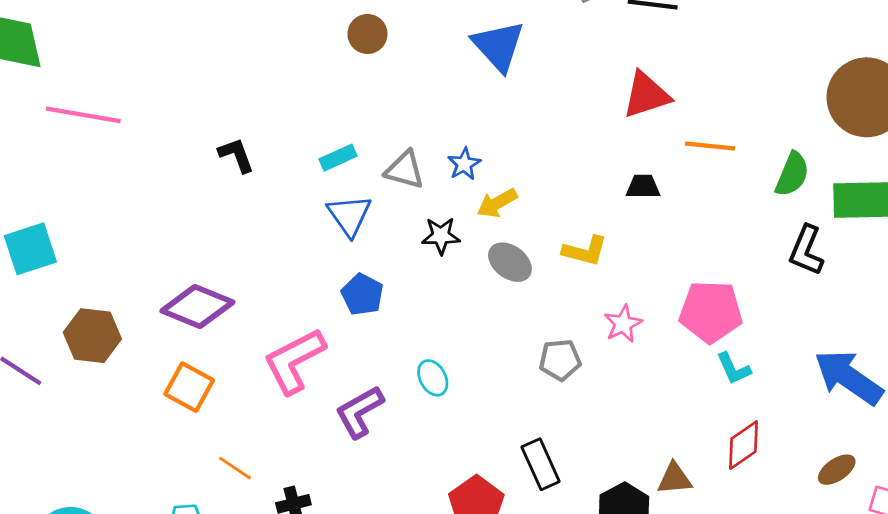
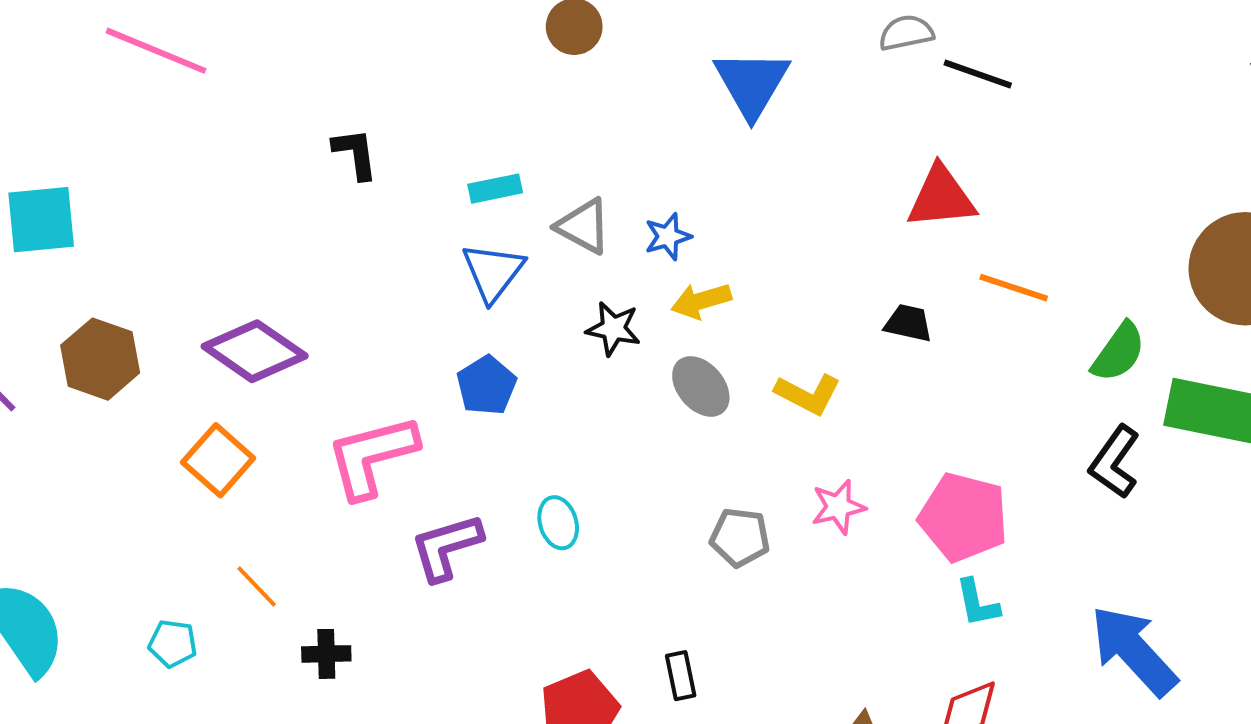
black rectangle: (541, 464) -> (681, 676), size x0.7

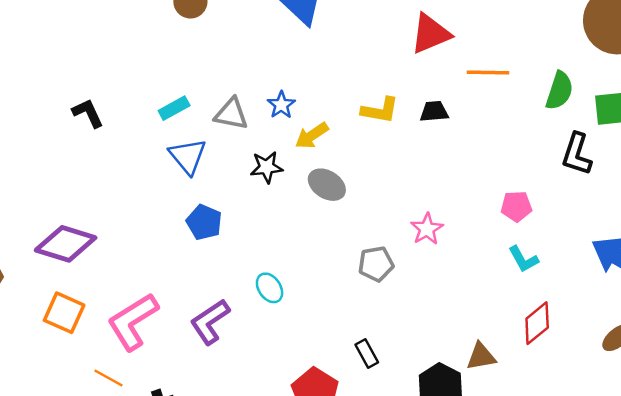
yellow L-shape: (808, 394) -> (380, 110), moved
pink L-shape: (372, 456) -> (133, 322), moved
pink pentagon: (963, 517) -> (516, 206), moved, size x0.6

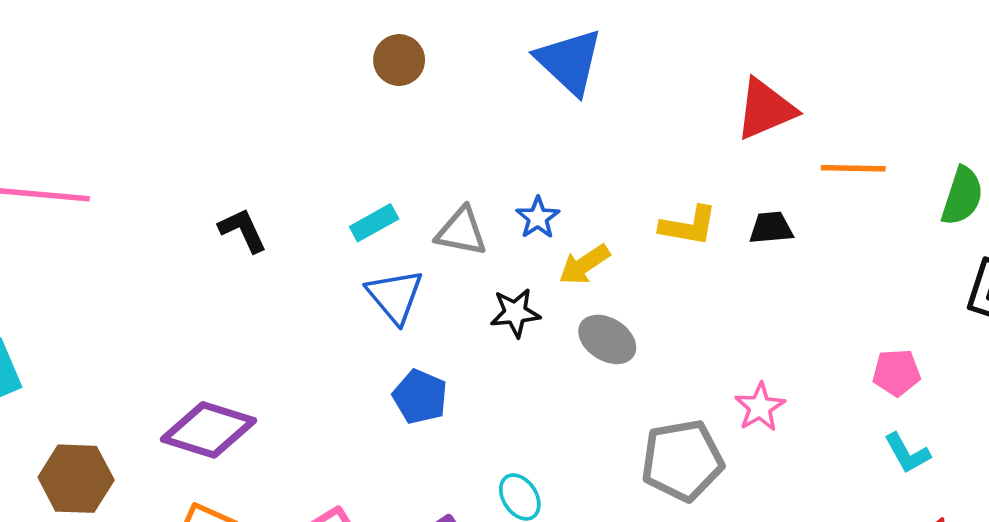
gray pentagon: (376, 264) -> (682, 460), size x1.5

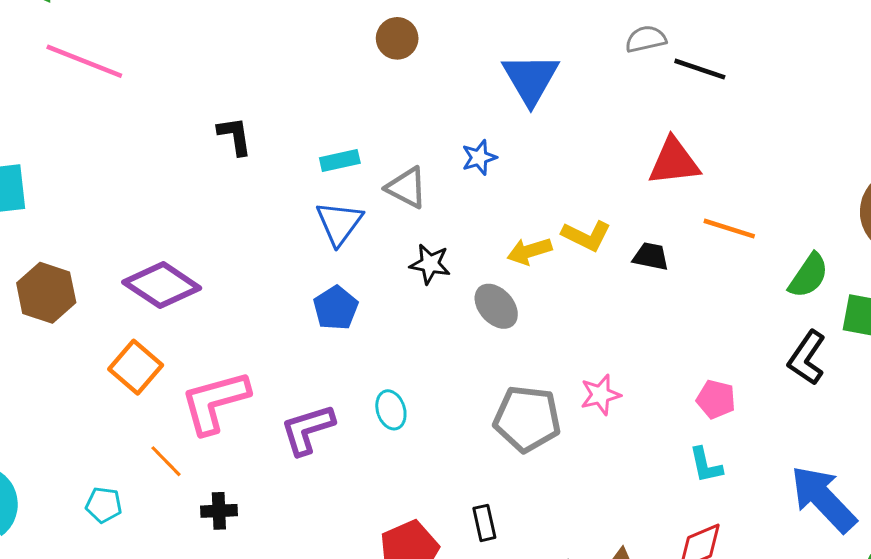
blue star: (538, 218) -> (479, 157), moved
yellow arrow: (584, 265) -> (529, 251), moved

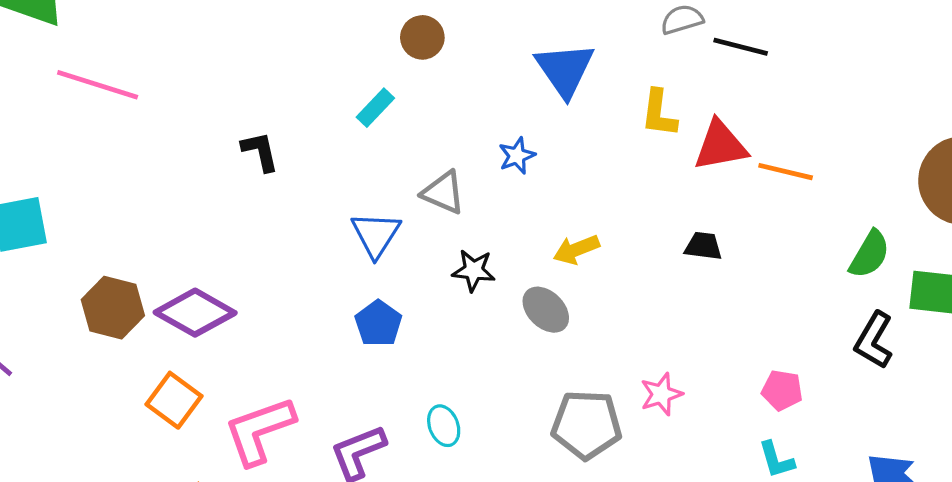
cyan rectangle: (340, 161) -> (375, 108), moved, turned -30
orange line: (729, 229) -> (786, 172), moved
yellow L-shape: (586, 236) -> (659, 113), moved, turned 75
brown hexagon: (46, 293) -> (113, 308), moved

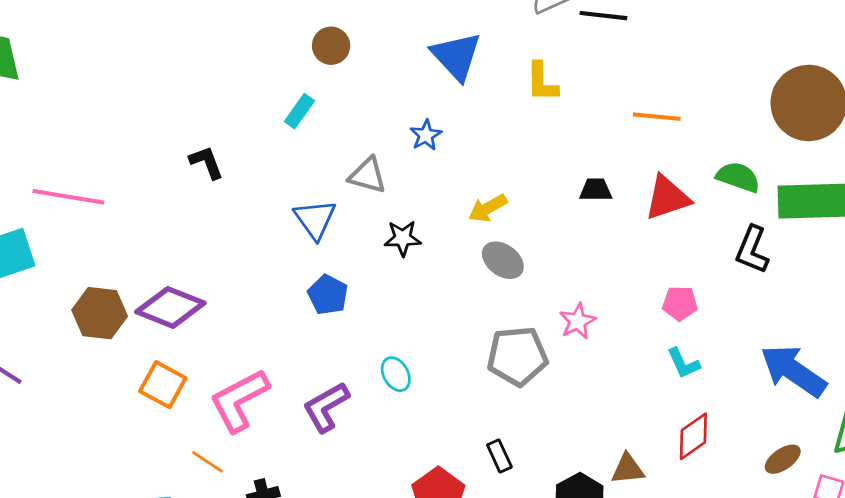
pink line: (98, 85) -> (68, 197), moved
red triangle: (720, 146) -> (667, 198), moved
green semicircle: (869, 254) -> (738, 177), turned -93
gray ellipse: (546, 310) -> (503, 260), moved

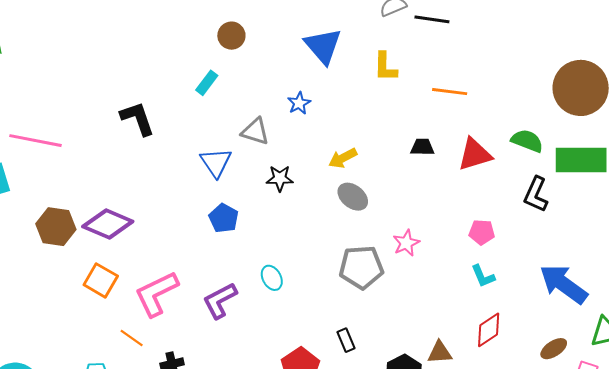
orange line: (657, 117) -> (450, 92), moved
black L-shape: (206, 162) -> (138, 118), size x1.4

